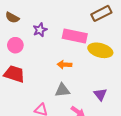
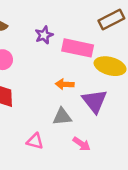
purple star: (40, 30) -> (44, 35), moved
purple triangle: (100, 94) -> (95, 101), moved, size x1.5

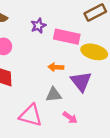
pink triangle: (35, 141) -> (31, 115), size x1.6

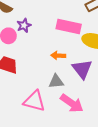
purple star: (38, 26) -> (24, 25), moved
pink arrow: (70, 118) -> (72, 103), size x1.6

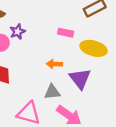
pink rectangle: (69, 26) -> (66, 33), size x0.6

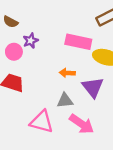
pink rectangle: (66, 33) -> (78, 42), size x1.6

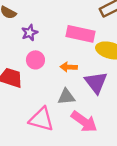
pink circle: (14, 52) -> (35, 60), moved

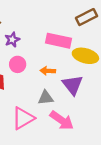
pink triangle: (41, 119) -> (23, 118), turned -45

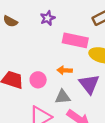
purple star: (12, 40) -> (48, 18), moved
pink circle: (18, 64) -> (38, 80), moved

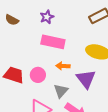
pink rectangle: (75, 40) -> (53, 42), moved
gray triangle: (63, 97) -> (61, 91), turned -42

